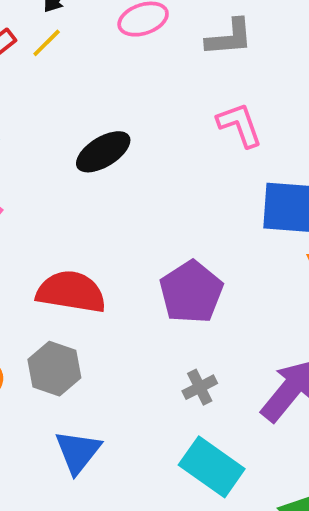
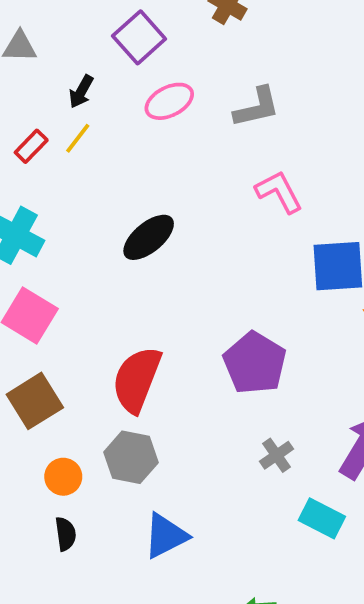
red semicircle: (71, 292) -> (137, 380), turned -70
blue triangle: (78, 452) -> (166, 536), turned 33
cyan rectangle: (212, 467) -> (322, 518), moved, size x0.7

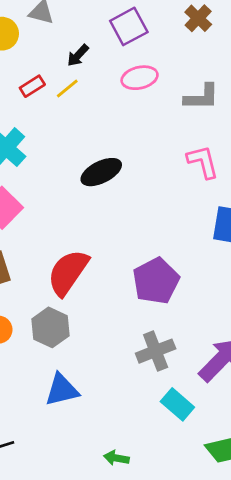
gray cross: (276, 455) -> (156, 351), size x1.5

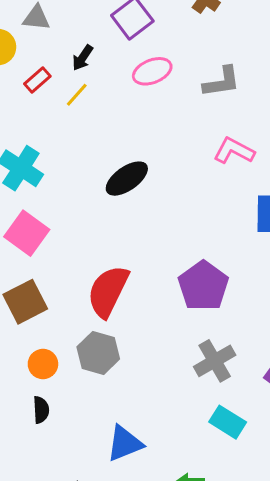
red rectangle: (32, 86) -> (37, 80), moved
pink L-shape: (203, 162) -> (234, 151), turned -39
blue triangle: (62, 390) -> (125, 443), moved
cyan rectangle: (177, 404) -> (228, 422), moved

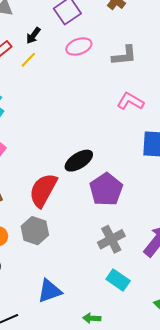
black ellipse: (127, 179) -> (79, 161), moved

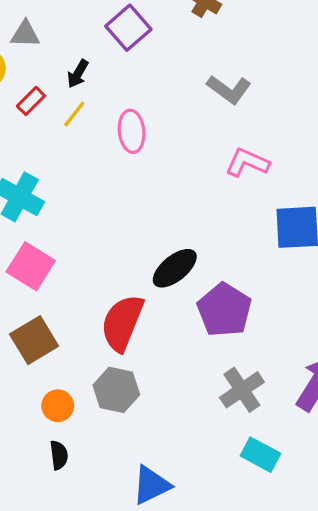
pink ellipse: (79, 46) -> (132, 131), moved, turned -70
gray L-shape: (124, 56) -> (229, 89), turned 48

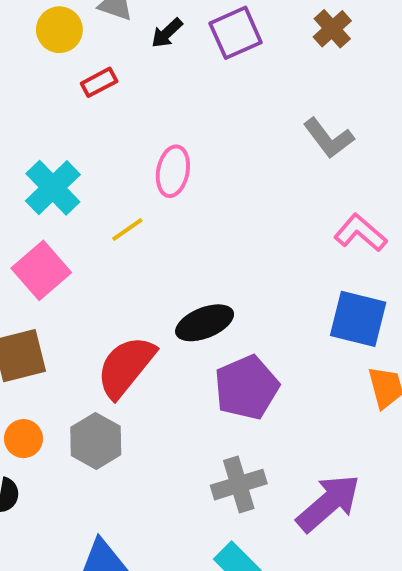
black arrow: (78, 74) -> (167, 33), moved
yellow line: (74, 114) -> (127, 230), moved
pink ellipse: (132, 131) -> (173, 171), moved
pink L-shape: (247, 163) -> (360, 233), moved

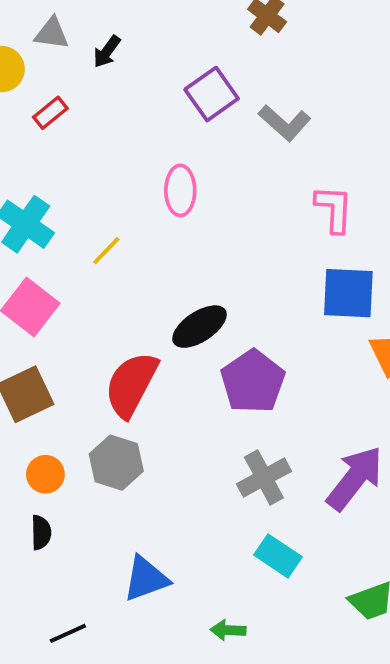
purple square: (236, 33) -> (212, 94), moved
pink ellipse: (173, 171) -> (180, 190), moved
pink L-shape: (360, 233) -> (334, 209), turned 63

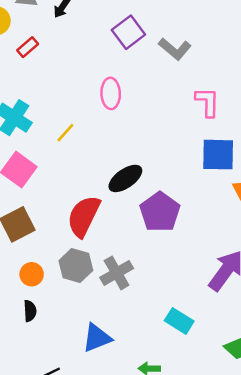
gray cross: (264, 478) -> (117, 273), moved

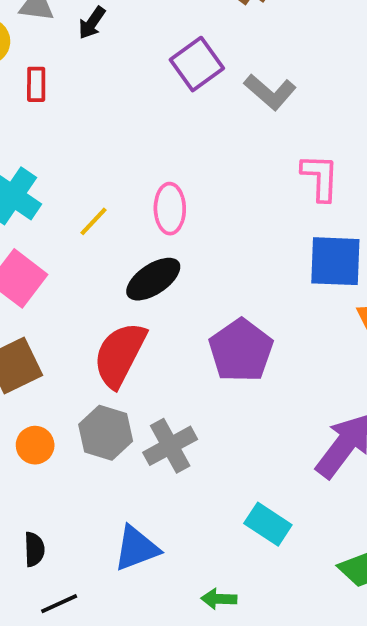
red rectangle: (28, 47) -> (36, 84), turned -50
pink ellipse: (111, 93) -> (170, 209), moved
black ellipse: (125, 178) -> (153, 279), moved
black semicircle: (30, 311) -> (34, 549), moved

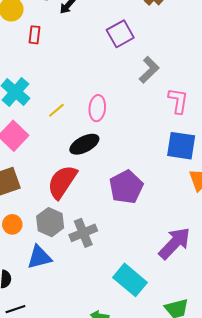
gray L-shape: (270, 92) -> (149, 70), moved, turned -92
cyan rectangle: (268, 524) -> (130, 280), size x1.4
blue triangle: (136, 548) -> (39, 257), moved

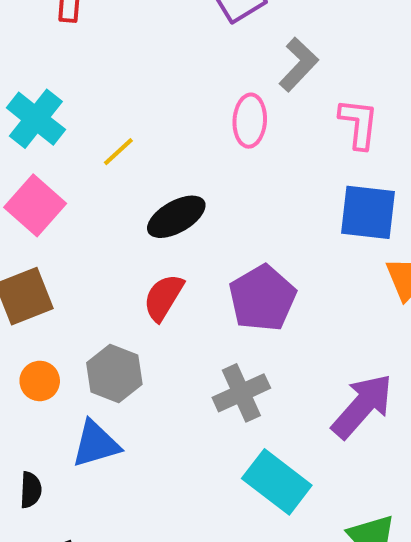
pink ellipse: (97, 108) -> (250, 121), moved
red semicircle: (62, 182) -> (163, 297), moved, size x0.7
gray cross: (83, 233) -> (241, 393), moved

